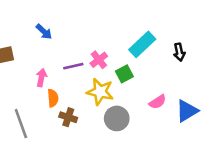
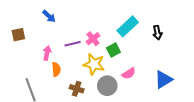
pink semicircle: (158, 102) -> (129, 73), moved
brown cross: (68, 117) -> (77, 89), moved

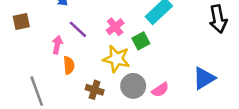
black arrow: (157, 33) -> (218, 19), moved, size x1.5
purple line: (73, 44) -> (78, 29), moved, turned 56
pink semicircle: (129, 73) -> (160, 90), moved

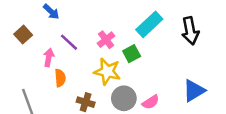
black arrow: (218, 19) -> (190, 31), moved
brown square: (21, 22) -> (23, 35), moved, turned -30

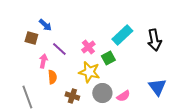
brown square: (23, 35) -> (31, 38), moved, turned -32
blue triangle: (194, 91) -> (157, 87), turned -36

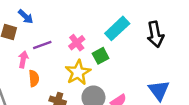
purple line: (59, 49) -> (42, 45), turned -63
yellow star: (89, 72) -> (78, 72), turned 30

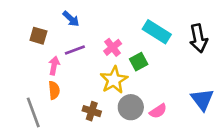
blue arrow: (26, 17) -> (71, 19), moved
cyan rectangle: (117, 28) -> (157, 32), turned 75
orange semicircle: (34, 78) -> (54, 90), moved

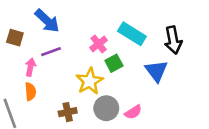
blue arrow: (71, 19) -> (47, 21), size x1.5
pink cross: (113, 47) -> (99, 44), moved
blue triangle: (202, 99) -> (156, 71), moved
brown cross: (92, 111) -> (68, 112), turned -30

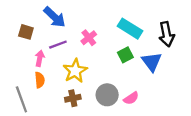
pink cross: (99, 44) -> (89, 38), moved
green square: (114, 63) -> (125, 55), moved
yellow star: (90, 81) -> (75, 71), moved

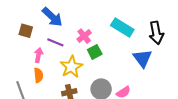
purple line: (58, 45) -> (55, 42), turned 42
green square: (125, 55) -> (95, 52), moved

